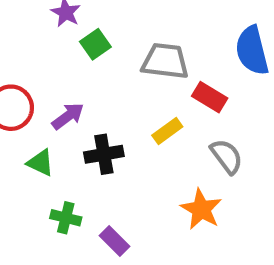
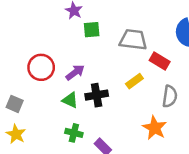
green square: (95, 44) -> (92, 30), turned 30
gray semicircle: (227, 156) -> (170, 96), turned 45
green triangle: (40, 163) -> (70, 100), moved

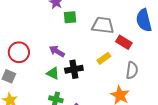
red circle: (41, 67) -> (19, 52), moved
purple arrow: (75, 72) -> (57, 51), turned -112

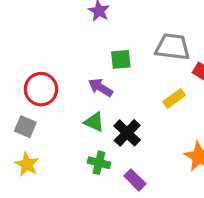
green square: (70, 17) -> (121, 59), moved
black cross: (74, 69) -> (127, 133), moved, turned -36

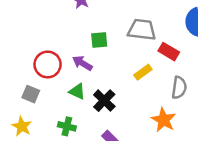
red circle: (41, 89) -> (48, 64), moved
gray square: (25, 127) -> (31, 94), moved
green cross: (99, 163) -> (67, 126), moved

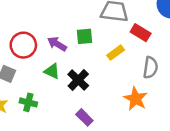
green square: (99, 40) -> (84, 36), moved
green cross: (67, 126) -> (28, 102), moved

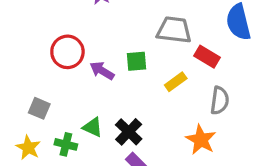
red circle: (23, 45) -> (67, 52), moved
green triangle: (52, 71) -> (93, 127), moved
black cross: (78, 80) -> (129, 132), moved

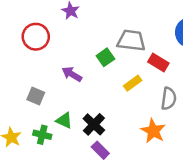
red circle: (67, 52) -> (36, 37), moved
green square: (136, 61) -> (105, 57), moved, turned -30
gray square: (39, 108) -> (36, 96), moved

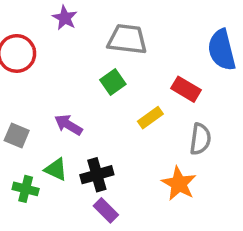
gray trapezoid: (131, 41) -> (127, 39), moved
purple arrow: (72, 74) -> (68, 125), moved
black cross: (94, 124) -> (97, 175), turned 30

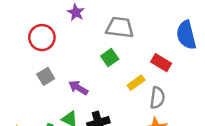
gray square: (17, 135) -> (46, 76), moved, turned 36
gray semicircle: (200, 139) -> (157, 98), moved

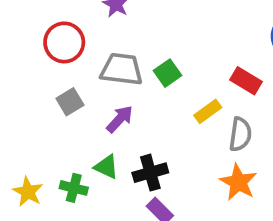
gray trapezoid: (120, 27) -> (122, 69), moved
purple arrow: (78, 88) -> (120, 119), turned 102

